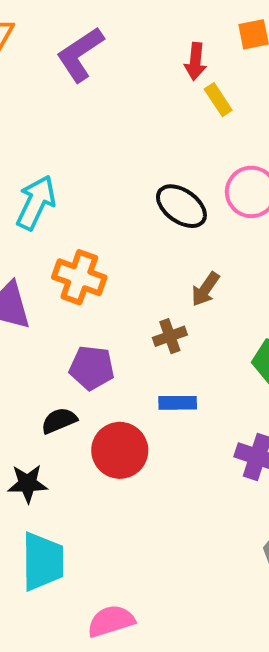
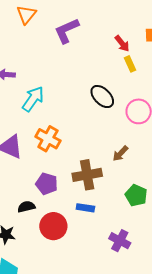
red arrow: (195, 61) -> (122, 43), turned -54
black ellipse: (181, 206) -> (102, 97), moved
brown arrow: (205, 289) -> (120, 154), moved
brown cross: (170, 336) -> (87, 175), size x1.8

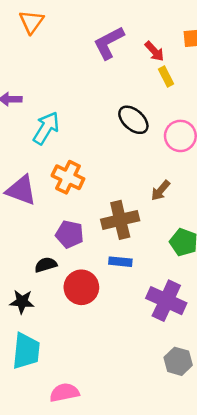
purple L-shape: (67, 31) -> (109, 43), moved
purple cross: (120, 241) -> (166, 301), size x1.4

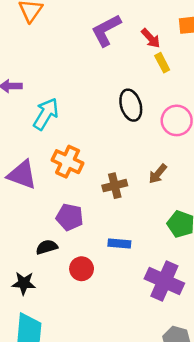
black ellipse: (133, 120) -> (131, 105), turned 32
brown cross: (120, 220) -> (115, 186), moved, size x0.7
red circle: (81, 287) -> (82, 269), size x0.7

